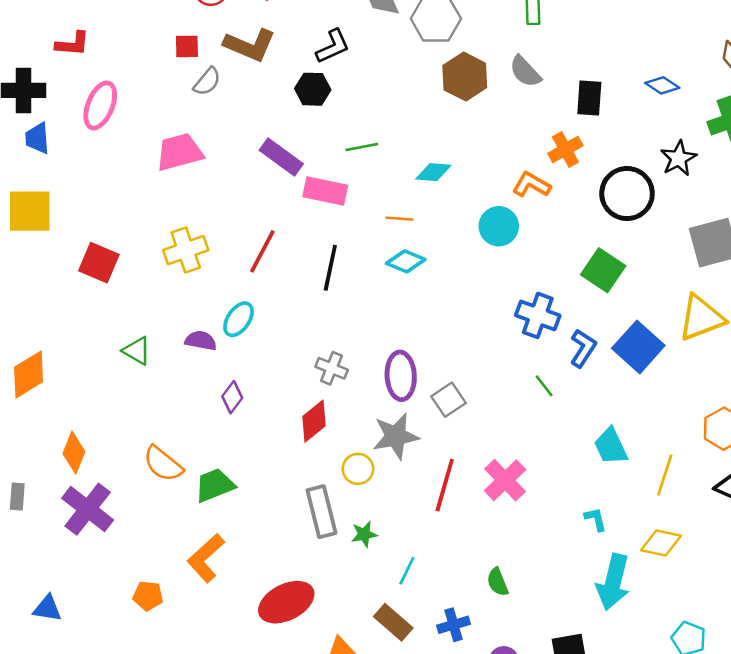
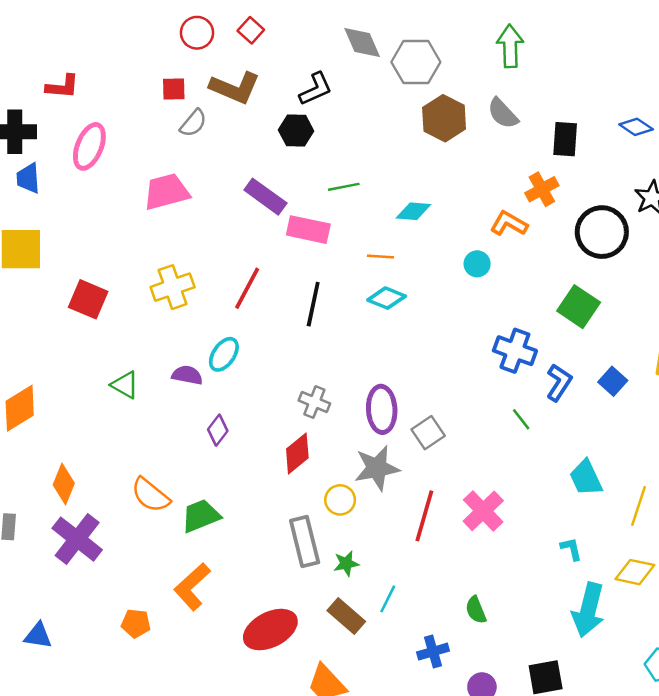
cyan circle: (499, 226) -> (477, 264), size x0.7
blue square: (638, 347) -> (613, 381), size x0.6
brown rectangle: (393, 622) -> (346, 616), moved

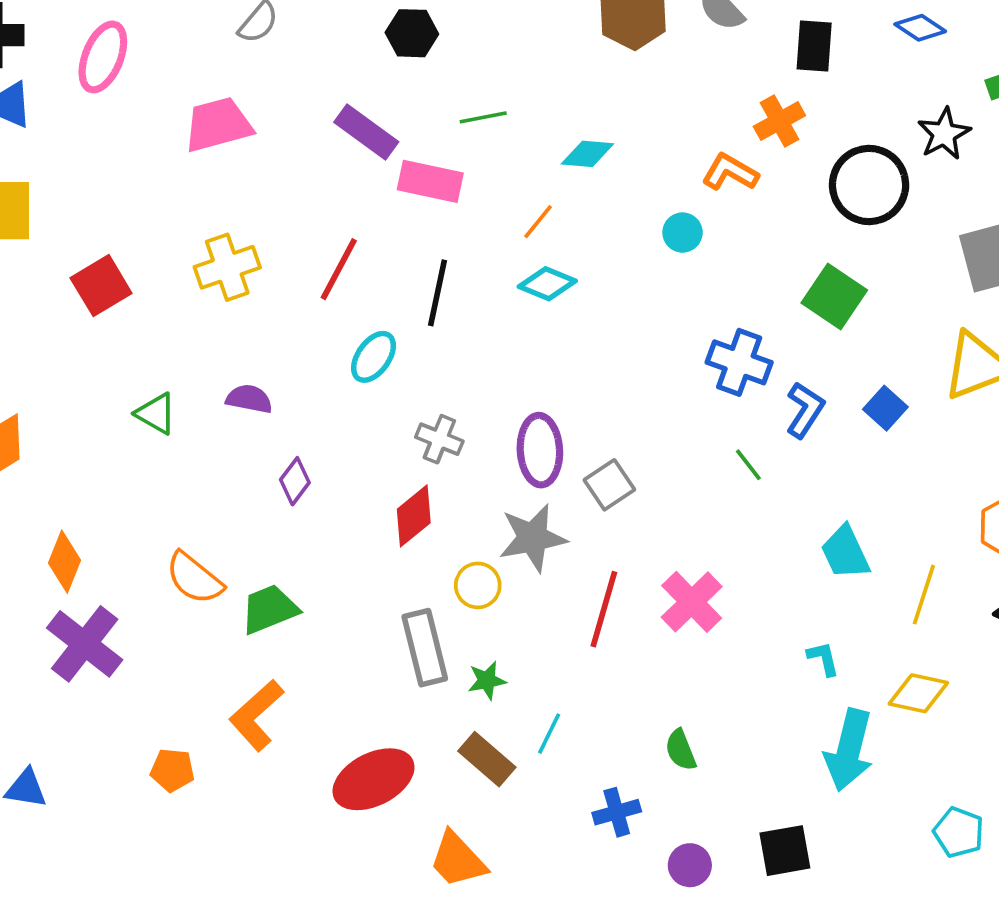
orange line: (380, 257) -> (538, 222), turned -55
red square: (88, 299) -> (101, 286), turned 36
cyan ellipse: (224, 354) -> (373, 357), moved

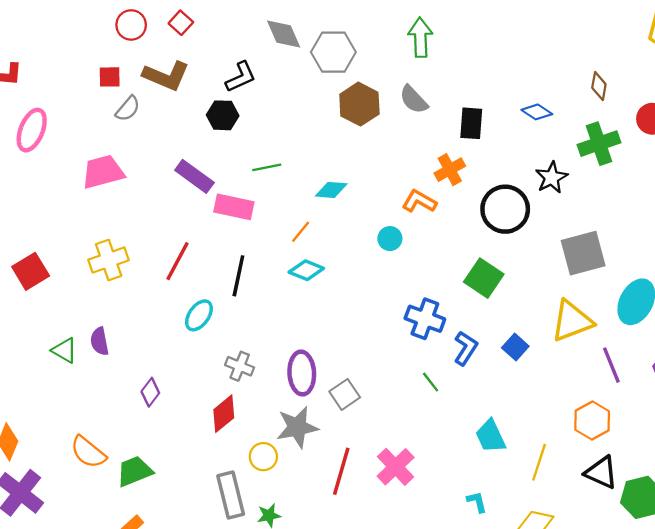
purple semicircle: (249, 399) -> (99, 341), moved, turned -112

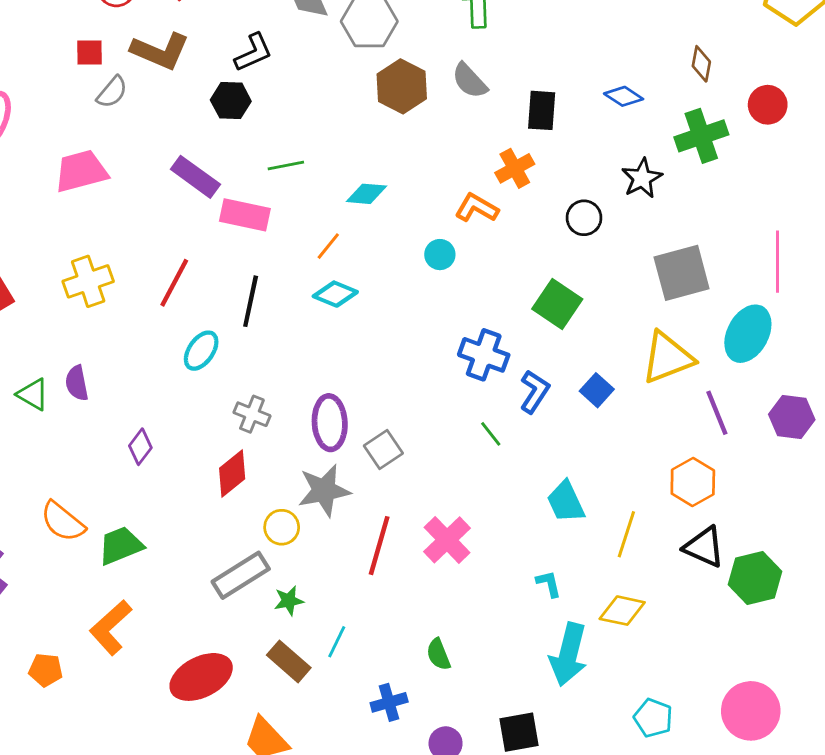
black circle: (505, 209) -> (584, 218), size x0.6
gray rectangle: (231, 495) -> (241, 575), turned 72

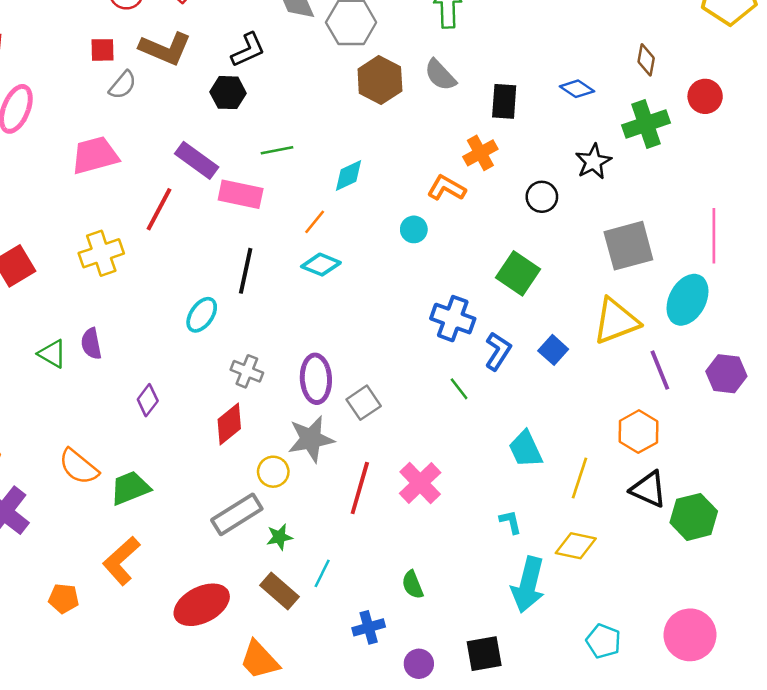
cyan diamond: (366, 194) -> (349, 175), turned -30
red line: (174, 283) -> (159, 209), moved

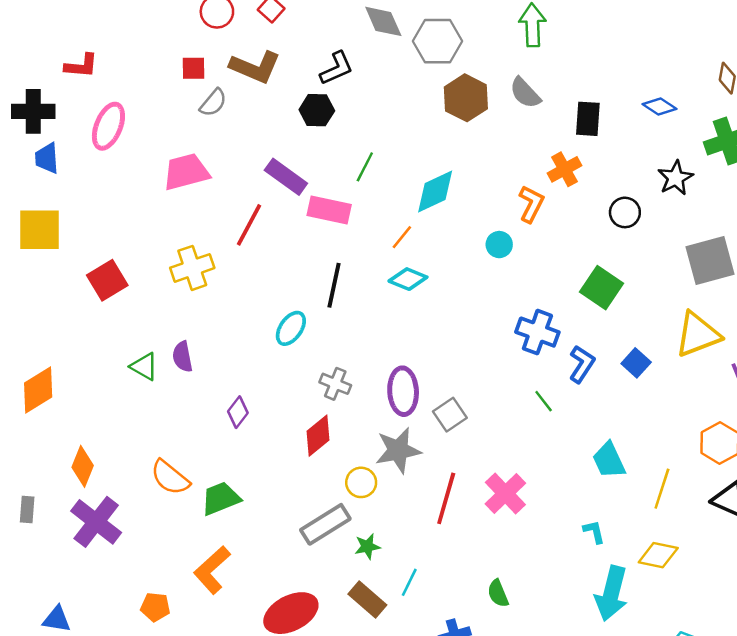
green line: (277, 150) -> (365, 167), turned -52
cyan diamond: (349, 175) -> (435, 192), size x1.4
orange L-shape: (446, 188) -> (531, 204), turned 87

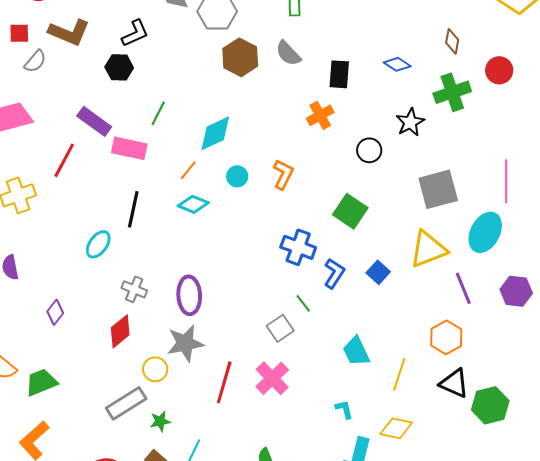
orange L-shape: (531, 204) -> (283, 174), moved
cyan circle: (499, 245) -> (237, 176), moved
gray square: (450, 415) -> (280, 328), moved

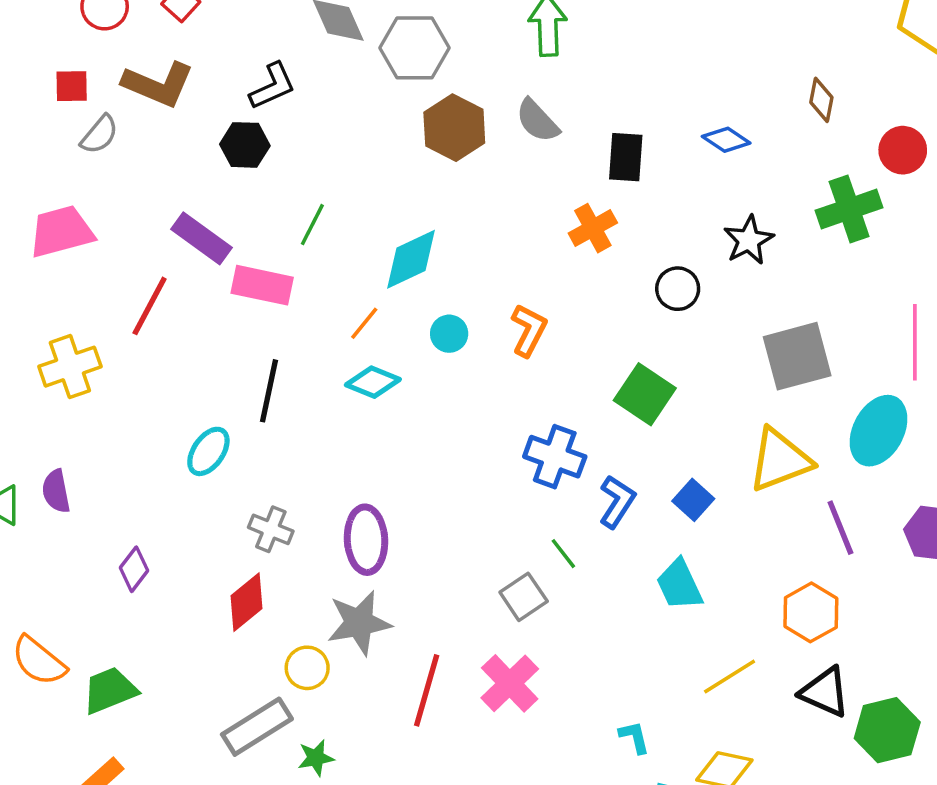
green cross: (452, 92) -> (849, 209), moved
cyan trapezoid: (356, 351) -> (679, 585), moved
yellow line: (399, 374) -> (730, 676), turned 40

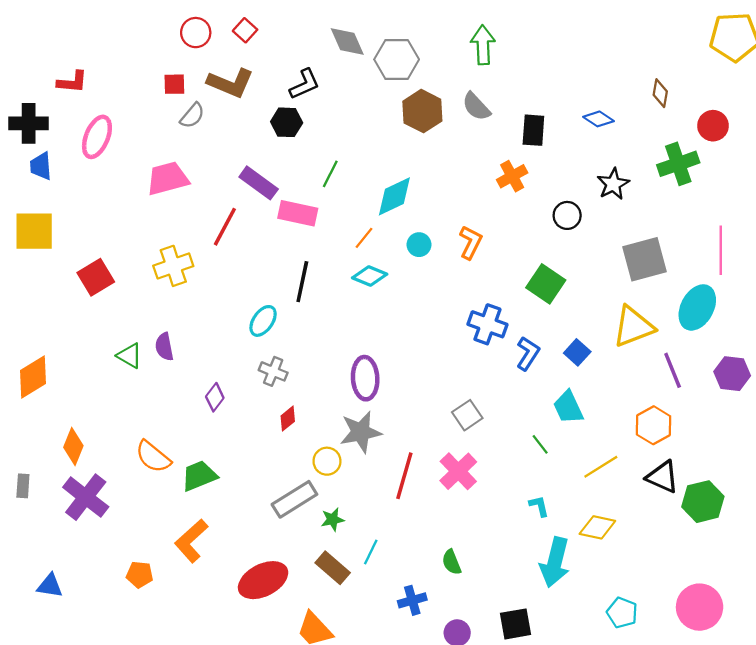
gray cross: (271, 529) -> (273, 371), moved
green line: (563, 554) -> (540, 444), moved
red diamond: (247, 602) -> (288, 419), size x0.7

